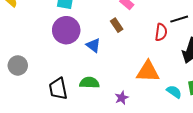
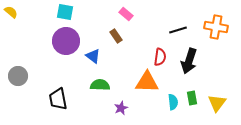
red semicircle: (161, 32) -> (160, 57), moved
green semicircle: (89, 83) -> (100, 85), moved
cyan semicircle: (174, 92) -> (173, 102), turned 49

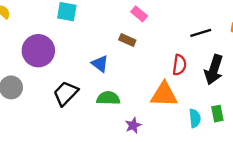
brown rectangle: (116, 36) -> (127, 40), turned -32
purple circle: (66, 41) -> (38, 51), moved
black trapezoid: (58, 99) -> (66, 93), moved, turned 55

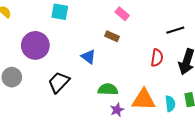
orange triangle: (164, 95) -> (144, 100), moved
green semicircle: (108, 98) -> (108, 89), moved

